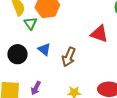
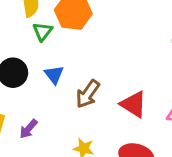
red triangle: (99, 34) -> (134, 104), moved

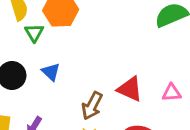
brown arrow: (88, 94) -> (92, 106), moved

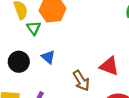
brown arrow: (92, 106) -> (81, 81), turned -55

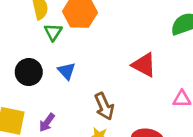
red triangle: (109, 66) -> (144, 65), moved

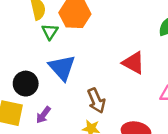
blue triangle: (67, 71) -> (62, 68), size x1.6
black circle: (29, 72) -> (26, 84), moved

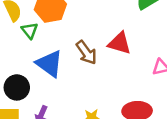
brown arrow: (96, 101) -> (86, 53), moved

